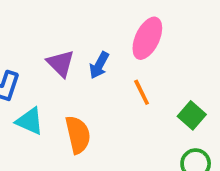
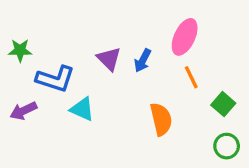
orange line: (142, 92) -> (191, 77), moved
orange semicircle: (78, 135) -> (161, 119), moved

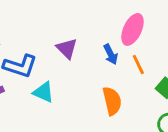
blue arrow: (143, 60) -> (111, 54), moved, turned -54

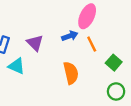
purple triangle: (67, 48) -> (35, 43), moved
blue arrow: (111, 54) -> (70, 36), turned -84

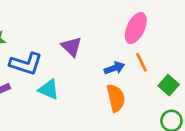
blue arrow: (70, 36) -> (114, 68), moved
purple triangle: (35, 43) -> (72, 47), moved

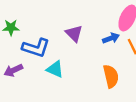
blue arrow: (114, 68) -> (111, 38), moved

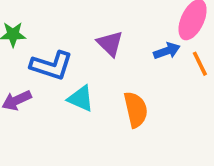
orange semicircle: (111, 76) -> (136, 110), moved

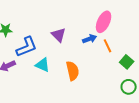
blue L-shape: (51, 66) -> (27, 47), turned -40

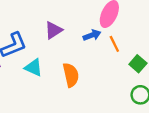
purple triangle: (59, 35) -> (53, 30), turned 42

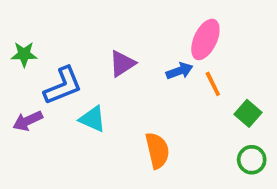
orange semicircle: (71, 75) -> (157, 150), moved

